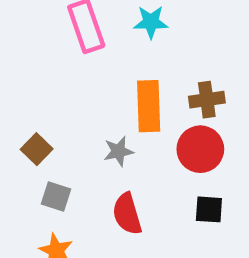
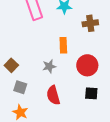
brown cross: (207, 100) -> (90, 23), moved
orange rectangle: (149, 106) -> (63, 45), size x0.7

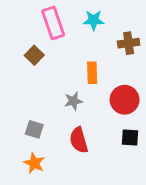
brown square: (11, 65) -> (34, 55), moved

